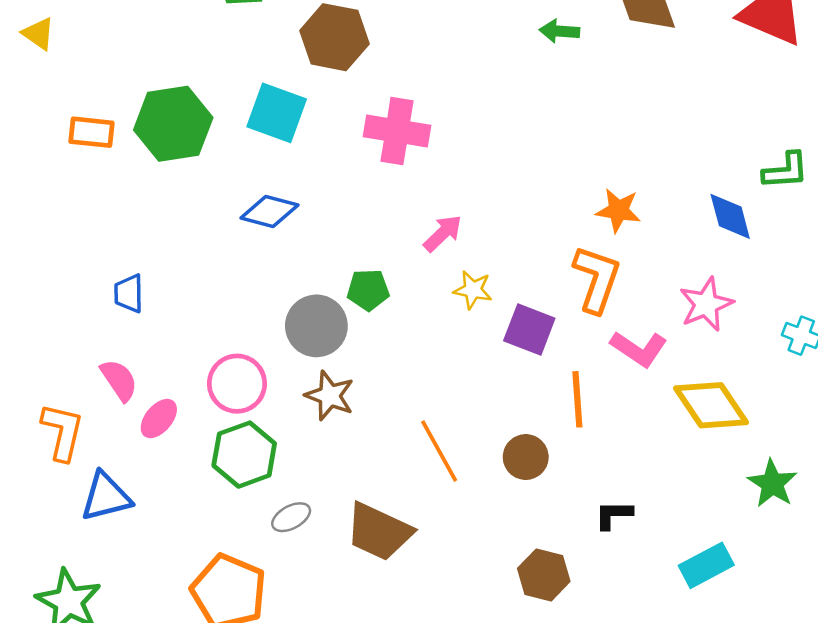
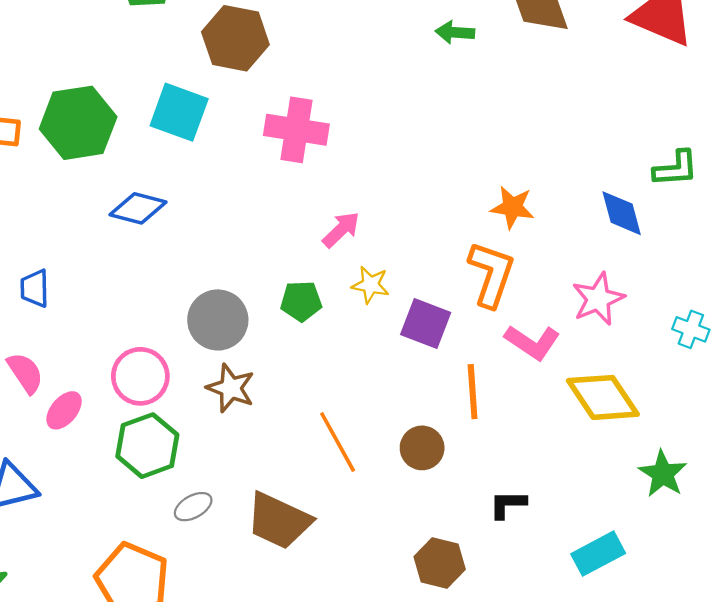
blue diamond: (269, 212) -> (138, 208), moved
green pentagon: (368, 290) -> (301, 301), moved

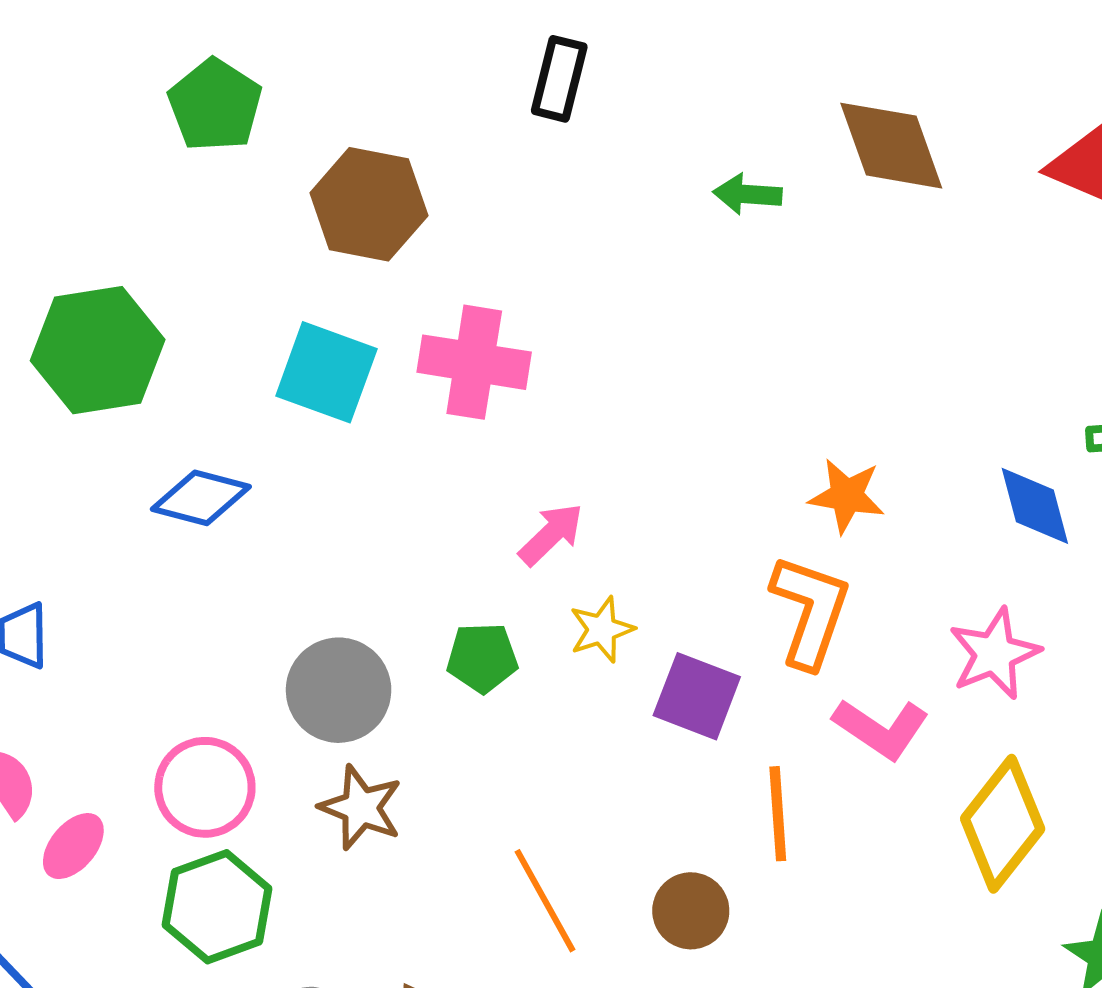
cyan square: (179, 112) -> (326, 372), moved
yellow star: (370, 285) -> (602, 629), turned -30
yellow diamond: (603, 397) -> (1003, 824), turned 72

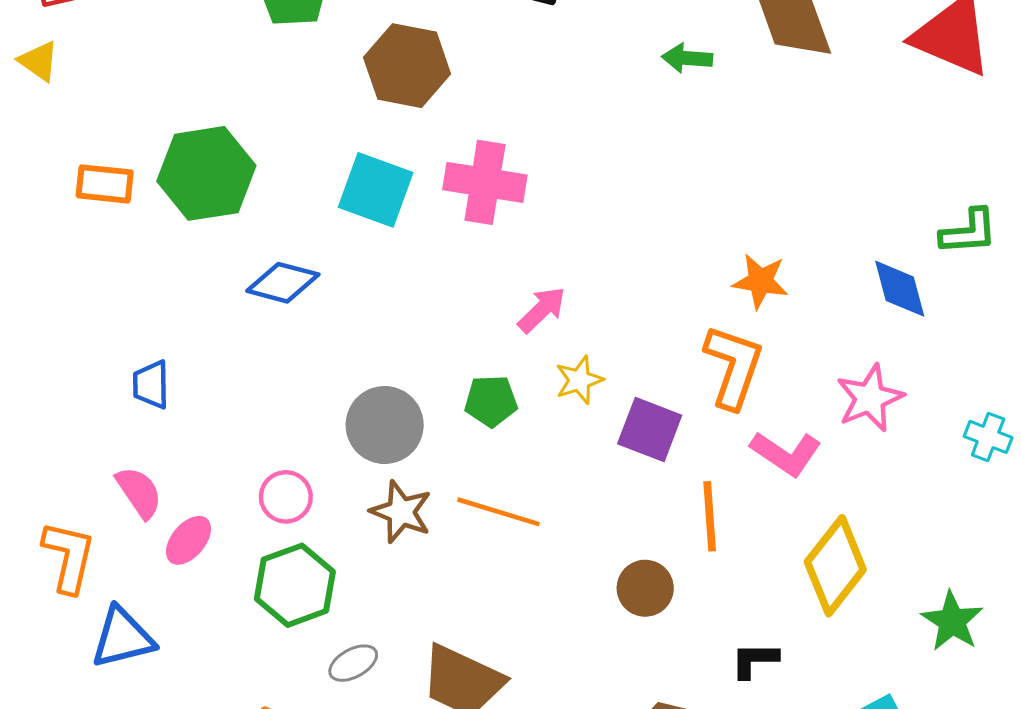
pink circle: (205, 787) -> (286, 497), size x0.7
yellow diamond: (1003, 824) -> (835, 566), moved
orange line: (545, 901) -> (498, 512), moved, turned -44

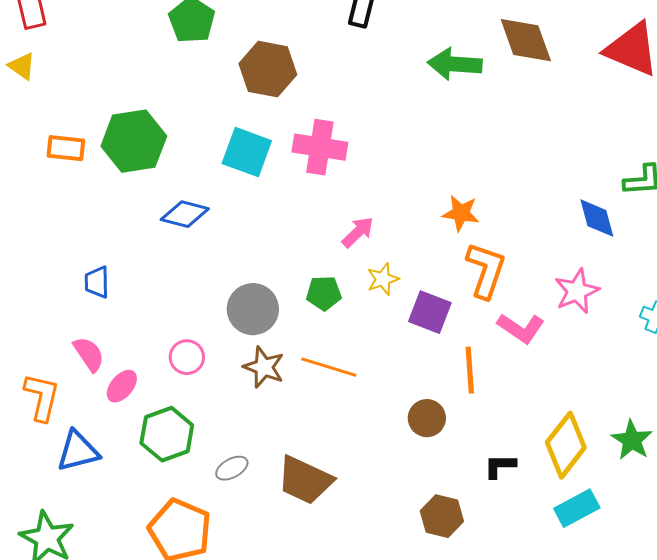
green arrow: (687, 58) -> (455, 64), size x1.6
orange star: (760, 281) -> (461, 213), moved
yellow diamond: (835, 566) -> (566, 445), moved
green hexagon: (295, 585) -> (167, 434), moved

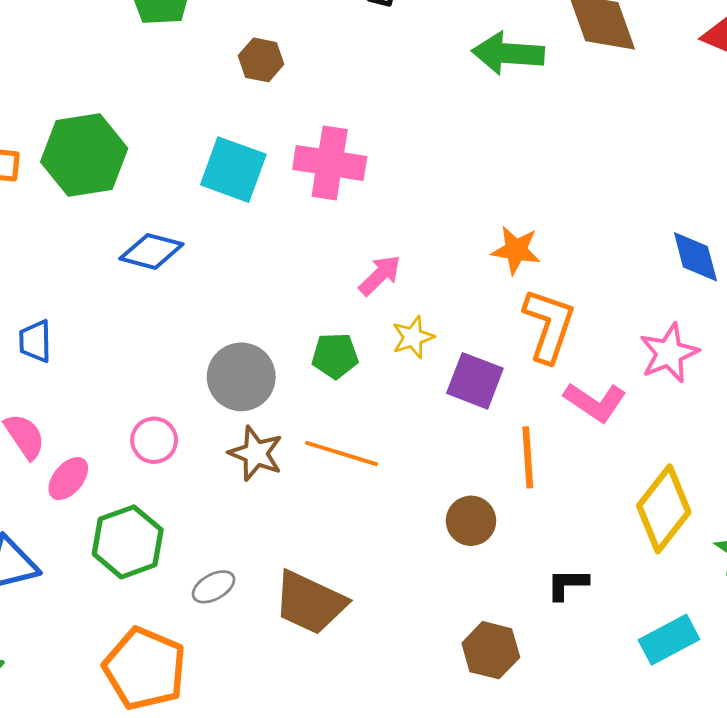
brown hexagon: (268, 69) -> (261, 60), size x0.6
yellow diamond: (566, 445) -> (664, 509), moved

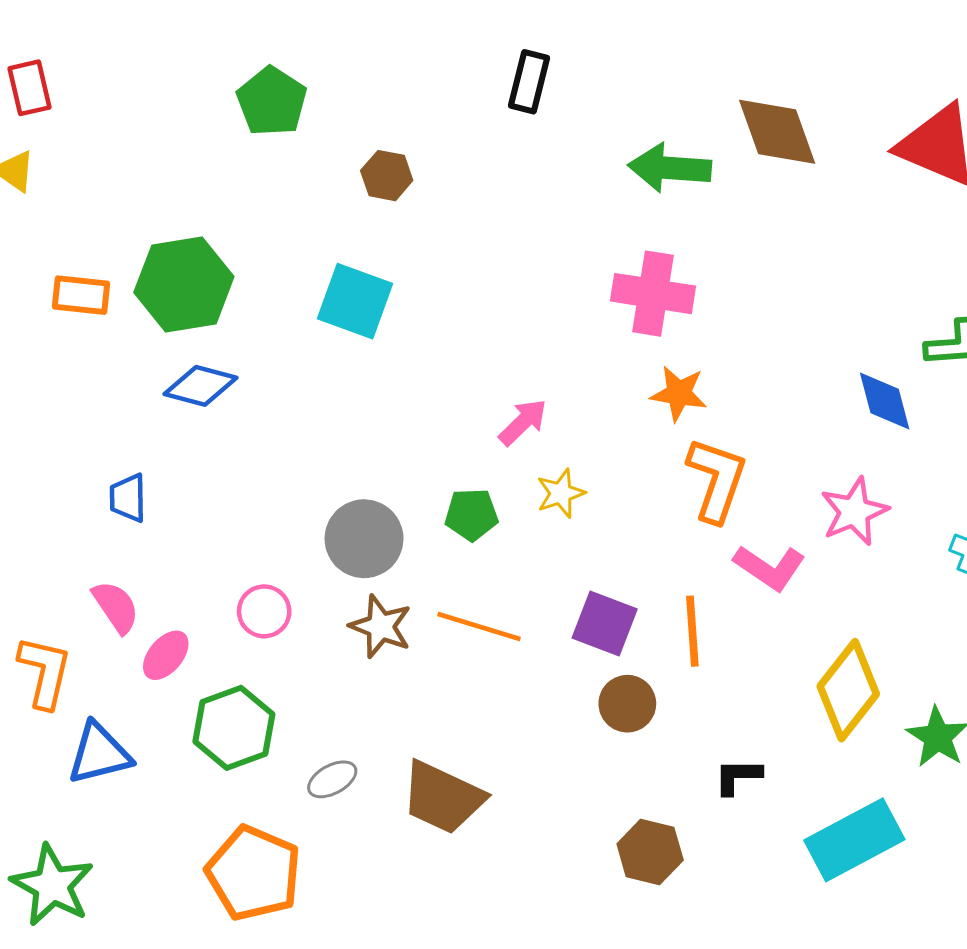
pink cross: (330, 163) -> (653, 294), moved
blue diamond: (151, 251) -> (201, 386), moved
purple square: (475, 381) -> (605, 623), moved
cyan rectangle: (669, 640) -> (854, 840), size x1.4

